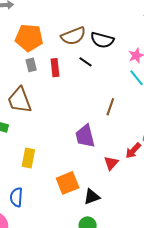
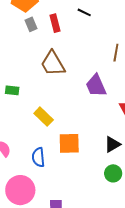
brown trapezoid: (20, 100) -> (53, 64), moved
yellow rectangle: (28, 158) -> (44, 117), turned -48
orange square: (68, 183) -> (69, 143), moved, turned 30

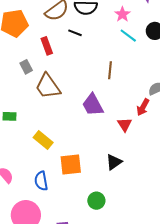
gray rectangle: (31, 24) -> (26, 67), moved
green circle: (113, 173) -> (96, 201), moved

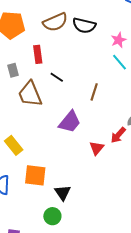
black line: (75, 33) -> (57, 77), moved
purple trapezoid: (93, 105) -> (70, 122), turned -125
black triangle: (114, 162) -> (63, 193), moved, turned -42

